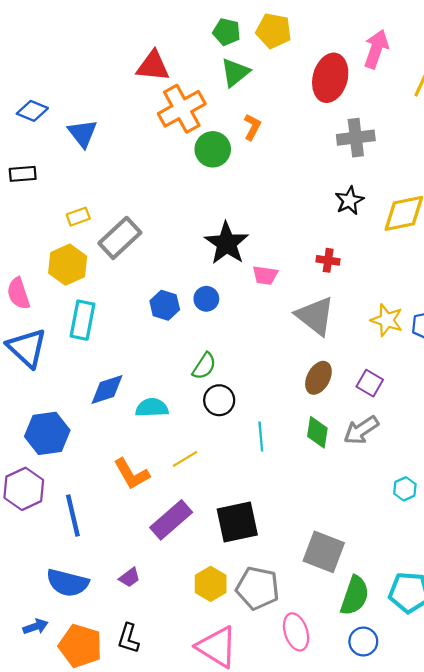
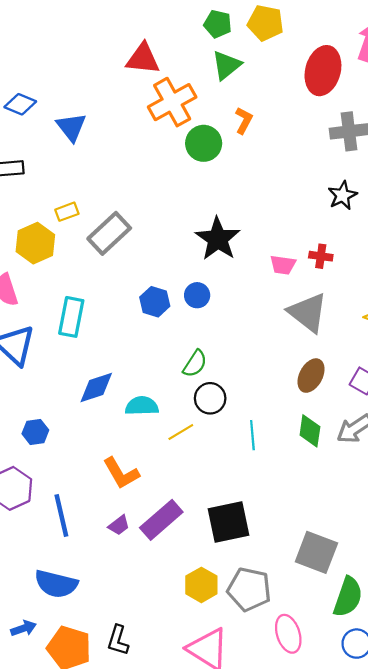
yellow hexagon: (68, 265) -> (35, 243), moved
pink trapezoid: (265, 275) -> (283, 265), moved
blue hexagon: (47, 433) -> (35, 432), size x0.6
yellow line: (185, 459) -> (181, 432), moved
purple trapezoid: (129, 577) -> (119, 525), moved

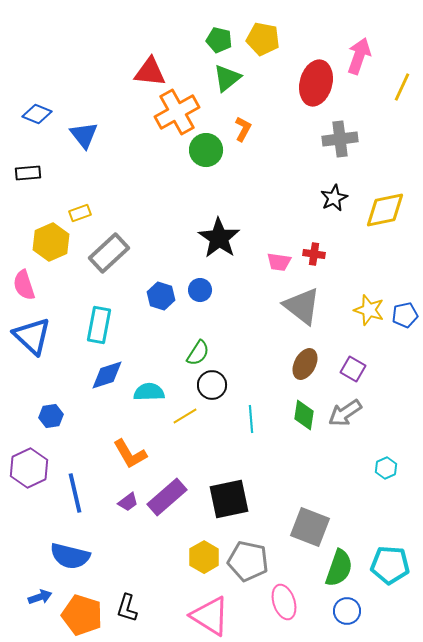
gray rectangle: (109, 233) -> (109, 253), moved
cyan rectangle: (71, 317) -> (99, 325), moved

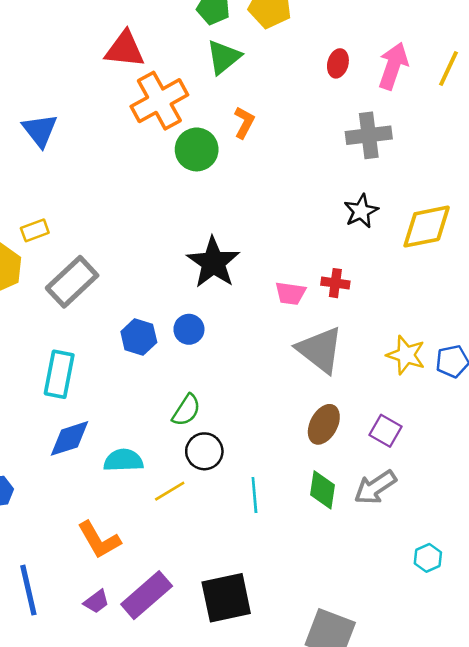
pink arrow: (359, 56) -> (393, 66), moved
red ellipse: (316, 83) -> (338, 63), size x0.5

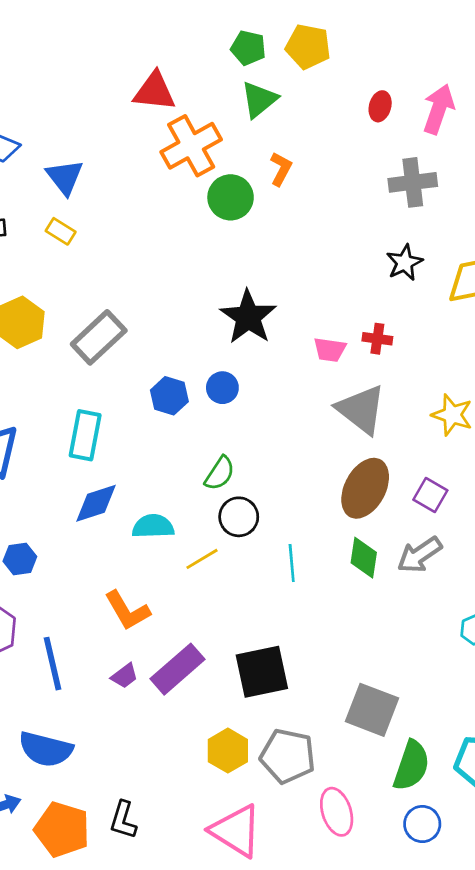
yellow rectangle: (35, 230) -> (61, 231), moved, turned 52
brown ellipse: (324, 424) -> (365, 488), size x1.4

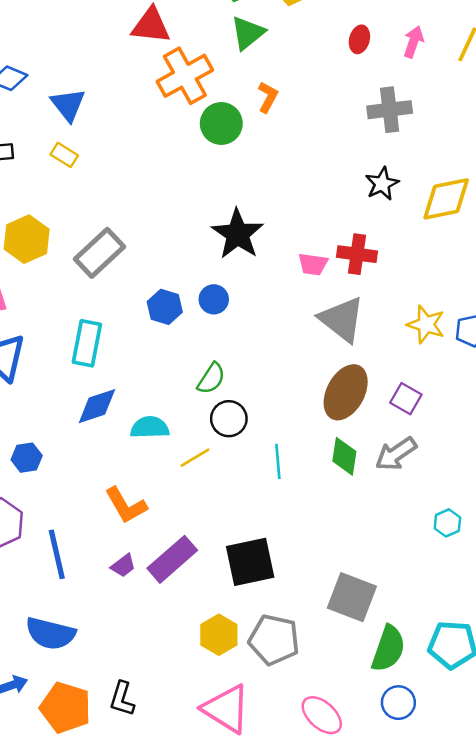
pink arrow: (439, 109) -> (413, 42), size x0.7
red cross: (377, 339) -> (357, 254), size x1.4
pink ellipse: (337, 812) -> (322, 715), moved, turned -30

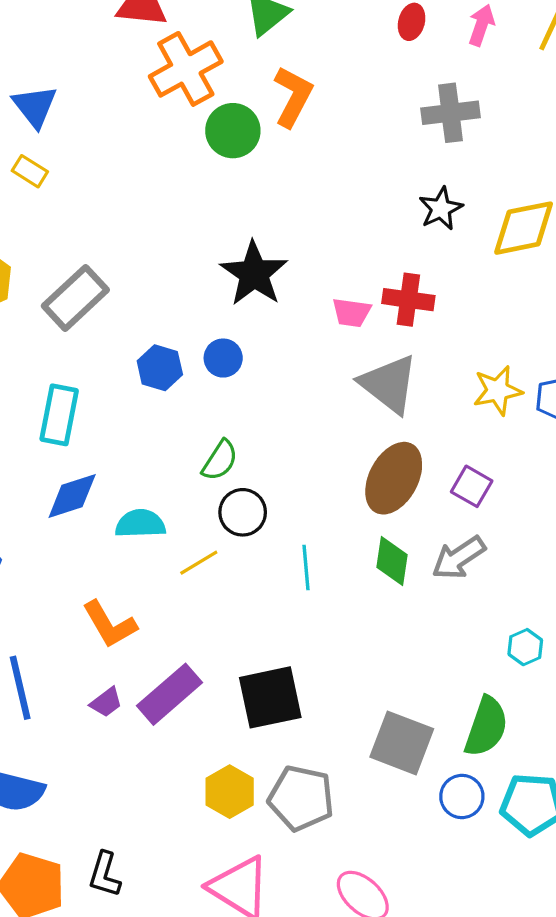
orange L-shape: (268, 97) -> (293, 97), size x1.5
yellow star: (426, 324) -> (498, 390), turned -30
green semicircle: (388, 649) -> (486, 727), moved
blue circle: (398, 703) -> (462, 796), moved

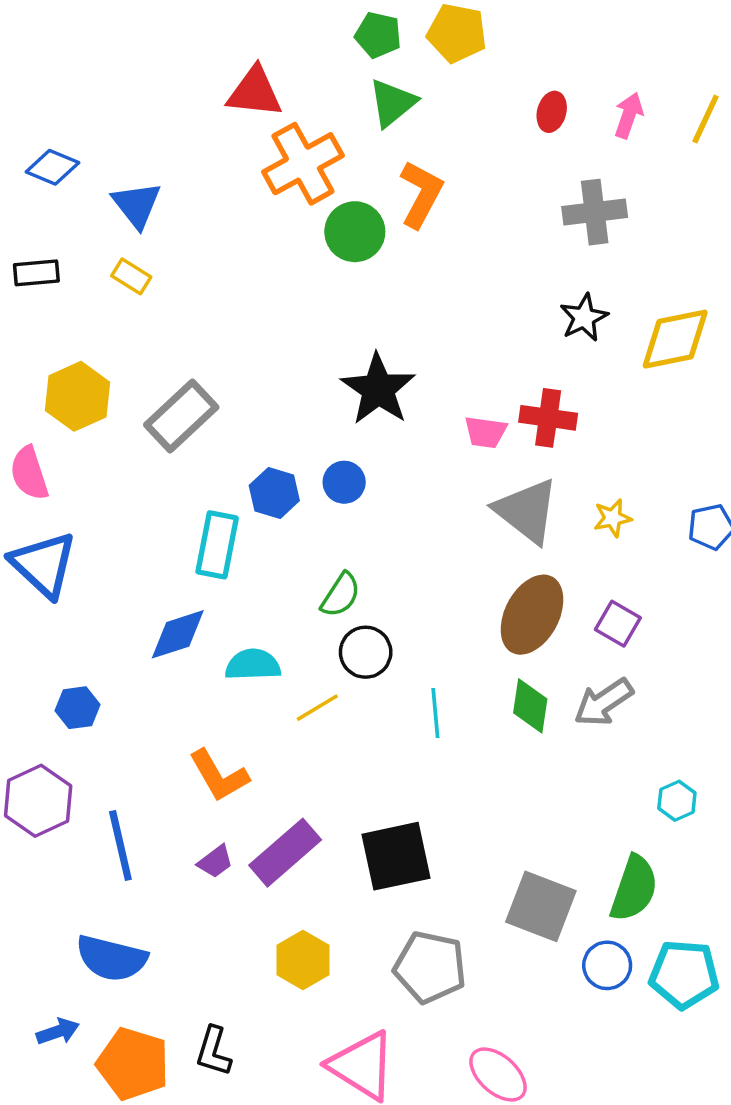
yellow star: (498, 390) -> (613, 518), moved, size x0.7
cyan rectangle: (59, 415) -> (217, 545), moved
yellow hexagon: (230, 792) -> (303, 960), moved

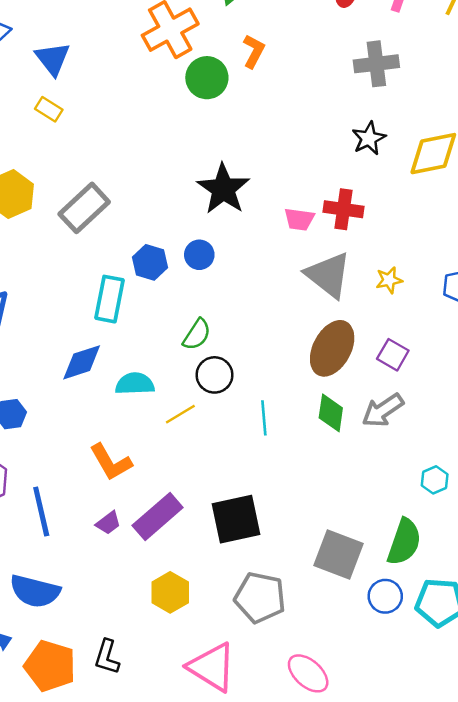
orange L-shape: (421, 194) -> (254, 51), size x0.7

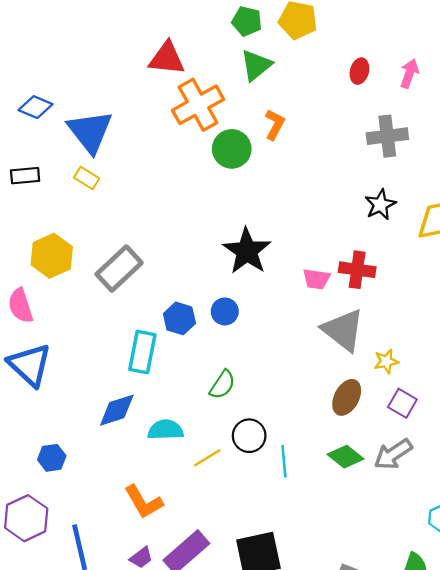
blue triangle: (53, 59) -> (90, 131), size x1.4
yellow star: (389, 280) -> (386, 361), moved
brown ellipse: (332, 348) -> (347, 397), size x0.7
black circle: (214, 375) -> (249, 436), moved
green diamond: (331, 413) -> (346, 457), turned -60

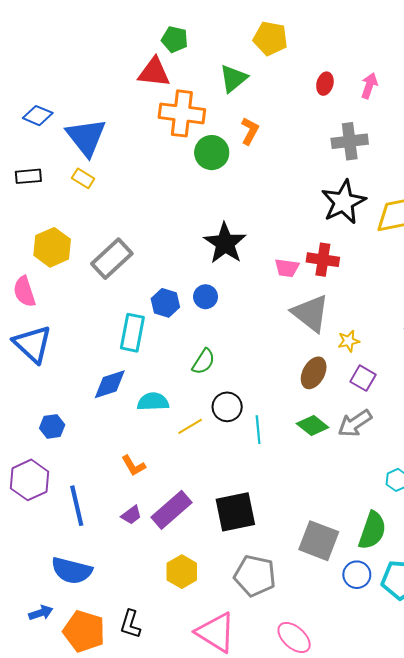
green pentagon: (247, 21) -> (175, 39), moved
orange cross: (198, 105) -> (182, 113), turned 36
black star: (380, 205) -> (343, 202), size x1.6
orange L-shape: (143, 502) -> (133, 466), size x0.7

